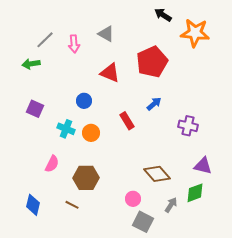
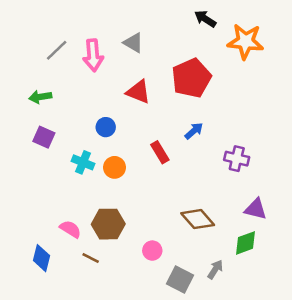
pink arrow: (74, 44) -> (93, 55), size x1.4
green arrow: (31, 64) -> (40, 97), moved
pink semicircle: (52, 164) -> (70, 229), moved, turned -84
pink circle: (133, 199) -> (152, 251), moved
gray arrow: (171, 205) -> (215, 269), moved

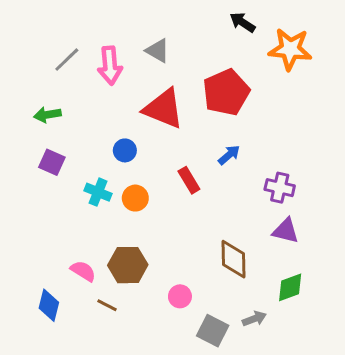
red triangle: (138, 92) -> (164, 109), size x1.4
purple triangle: (256, 209) -> (286, 231), moved
brown diamond: (198, 219) -> (234, 259), turned 40
gray arrow: (215, 269) -> (254, 319), turned 36

